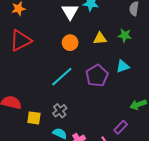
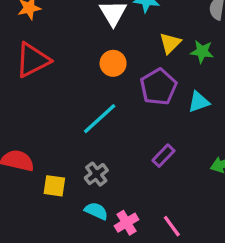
yellow triangle: (100, 38) -> (170, 43), moved, turned -40
purple pentagon: (97, 76) -> (158, 87), moved
purple rectangle: (121, 127) -> (163, 156), moved

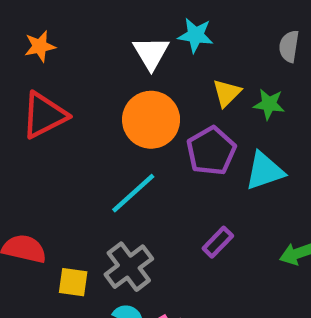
orange circle: (113, 63) -> (151, 120), size x1.6
cyan triangle: (199, 102) -> (265, 171), size x1.4
gray cross: (96, 174) -> (129, 267), size x1.5

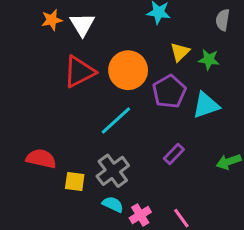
white triangle: (151, 53) -> (82, 24), moved
red triangle: (44, 115) -> (79, 72), moved

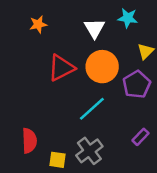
white triangle: (82, 24) -> (94, 28), moved
red semicircle: (41, 159) -> (29, 141), turned 75

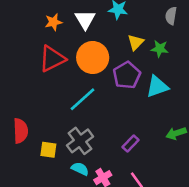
orange star: (38, 24) -> (53, 22), moved
purple rectangle: (140, 137) -> (131, 143), moved

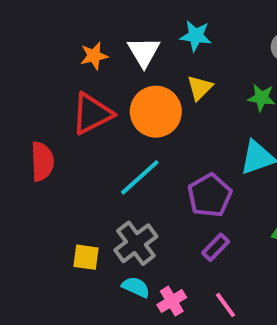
yellow triangle: (136, 42) -> (200, 88), moved
purple pentagon: (127, 75) -> (210, 195), moved
red semicircle: (21, 131) -> (42, 161), moved

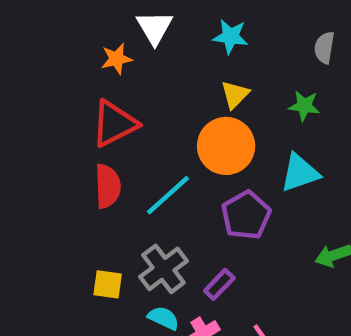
white triangle: (144, 52) -> (155, 28), moved
orange circle: (156, 112) -> (226, 146), moved
red semicircle: (42, 161) -> (108, 186), moved
purple rectangle: (216, 247) -> (219, 284), moved

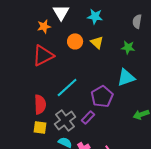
yellow triangle: (235, 95) -> (97, 42), turned -32
orange circle: (226, 146) -> (75, 41), moved, size x0.6
red semicircle: (108, 186) -> (40, 104), moved
purple rectangle: (219, 284) -> (88, 117), moved

